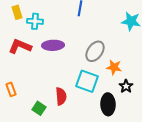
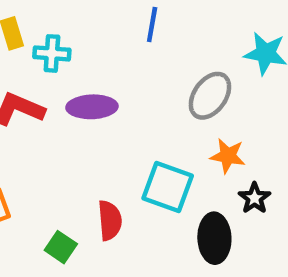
gray ellipse: (95, 51) -> (210, 96), moved

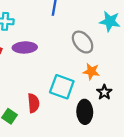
gray ellipse: (210, 96) -> (83, 42), turned -75

